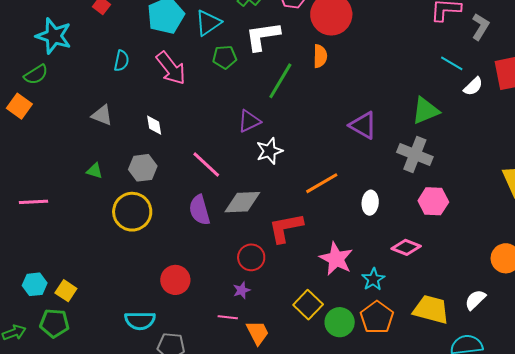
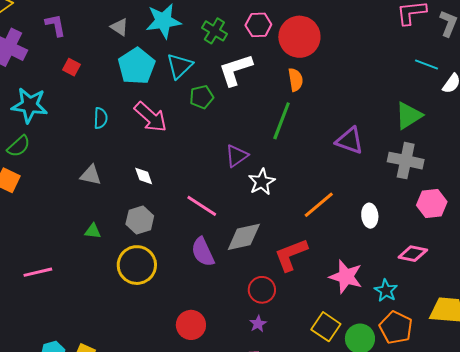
green line: (280, 81) -> (282, 121), moved

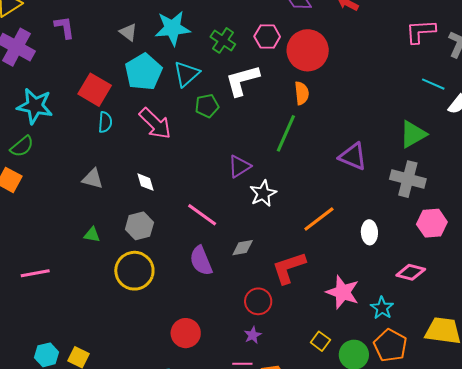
red square: (72, 67) -> (95, 90), moved, size x1.8
gray diamond: (244, 237) -> (243, 248), size x0.6
yellow square: (326, 327) -> (320, 341), size x0.7

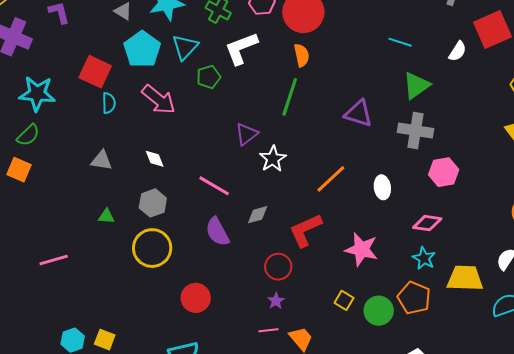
cyan line: (433, 84) -> (400, 42), moved
cyan star: (382, 308) -> (424, 258), moved
red circle: (186, 333) -> (196, 298), moved

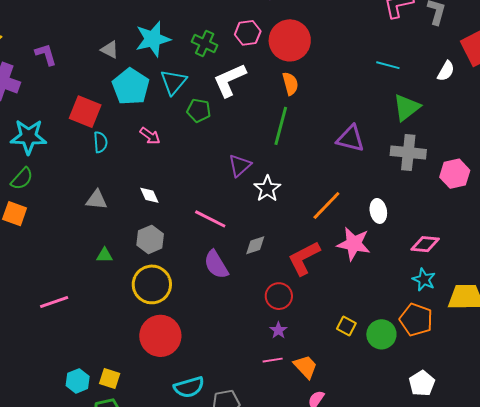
green pentagon: (209, 77) -> (199, 111), turned 30
pink arrow: (159, 99) -> (150, 136), size x0.6
pink hexagon: (444, 172) -> (455, 174), moved
pink star: (361, 249) -> (354, 244), moved
red circle: (196, 298) -> (160, 336), moved, size x1.4

